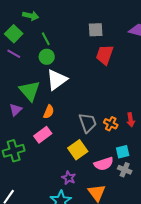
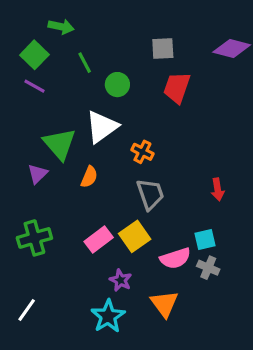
green circle: (47, 57) -> (117, 85), moved
orange cross: (111, 124) -> (142, 152), moved
pink rectangle: (43, 135) -> (99, 240), moved

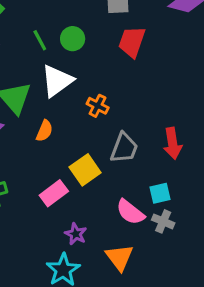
green line: (85, 63) -> (40, 40), moved
red arrow: (218, 189) -> (173, 143), size x1.4
gray trapezoid: (150, 194) -> (124, 148), moved, turned 40
yellow square: (135, 236) -> (85, 170), moved
pink semicircle: (175, 258) -> (130, 212), turned 56

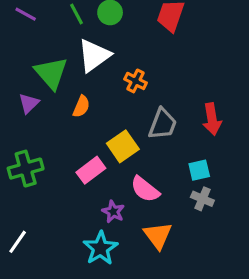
pink semicircle: (130, 212) -> (145, 189), moved

